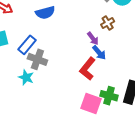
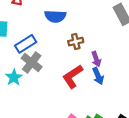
brown cross: (108, 23) -> (76, 42), moved
red L-shape: (88, 69) -> (73, 76), moved

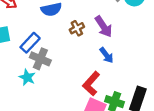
purple arrow: (96, 59) -> (104, 27), moved, size x1.5
red L-shape: (73, 76) -> (91, 84), moved

